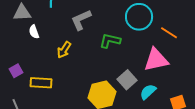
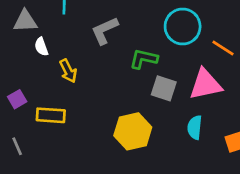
yellow arrow: (64, 50) -> (68, 71), moved, turned -60
gray square: (127, 80) -> (164, 88), moved, turned -30
cyan semicircle: (148, 92) -> (195, 127), turned -42

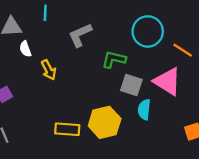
pink triangle: (205, 84) -> (167, 82), turned 44
yellow rectangle: (51, 115) -> (67, 129), moved
cyan semicircle: (195, 127) -> (144, 109), moved

